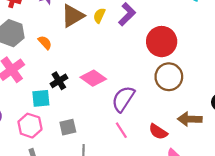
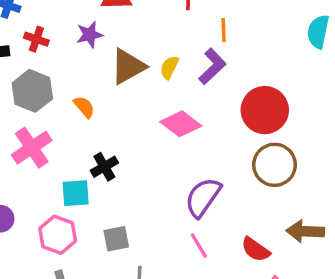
pink diamond: (93, 78) -> (181, 124), moved

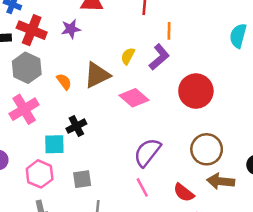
red cross: (36, 39) -> (32, 30), size x1.6
brown triangle: (128, 66) -> (97, 75), moved
brown circle: (275, 165) -> (207, 149), moved

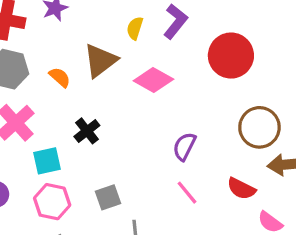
cyan square: (54, 144) -> (47, 161), moved
purple semicircle: (147, 152) -> (184, 146), size x0.7

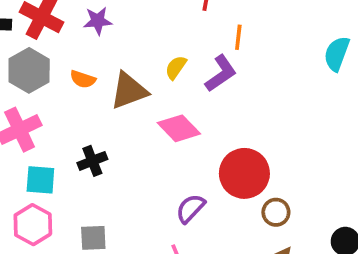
red circle: (231, 56) -> (244, 173), moved
orange semicircle: (60, 77) -> (83, 79), moved, turned 140
brown circle: (259, 127) -> (276, 212), size x0.6

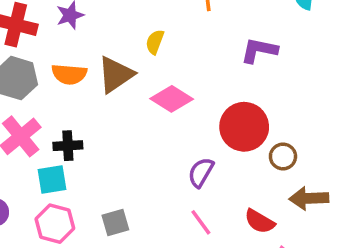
purple L-shape: (221, 73) -> (259, 50), moved, turned -120
orange semicircle: (83, 79) -> (69, 74), size x1.4
black cross: (92, 161) -> (68, 146), moved, turned 32

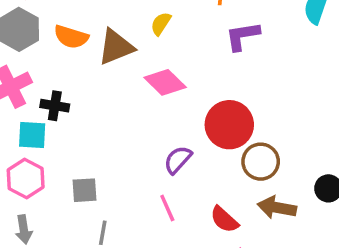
purple L-shape: (259, 50) -> (242, 36), moved, turned -33
brown circle: (283, 156) -> (261, 162), size x1.4

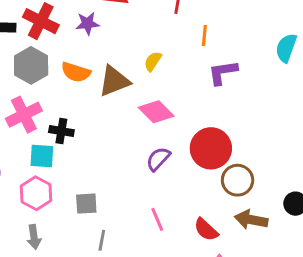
purple semicircle: (178, 160) -> (158, 159), moved

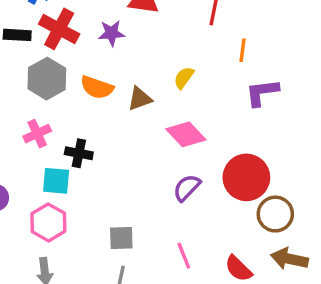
brown triangle: (114, 81) -> (140, 99), size x0.7
pink cross: (24, 115) -> (37, 134), size x0.7
gray square: (86, 204) -> (121, 238), moved

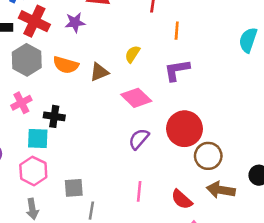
purple L-shape: (262, 92) -> (177, 70), moved
gray square: (121, 238) -> (74, 188), moved
pink line: (184, 256) -> (139, 191), turned 30

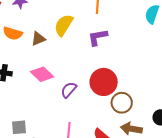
yellow semicircle: (132, 54) -> (64, 25), size x1.6
pink diamond: (136, 98) -> (42, 74), moved

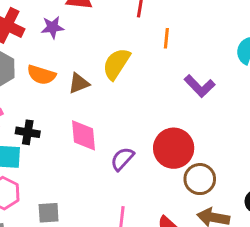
purple L-shape: (98, 37) -> (200, 86), moved, turned -125
pink diamond: (42, 74) -> (84, 135), turned 40

